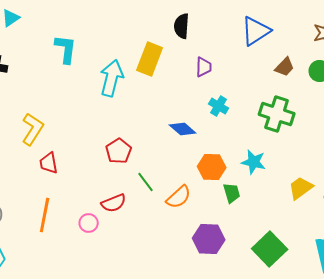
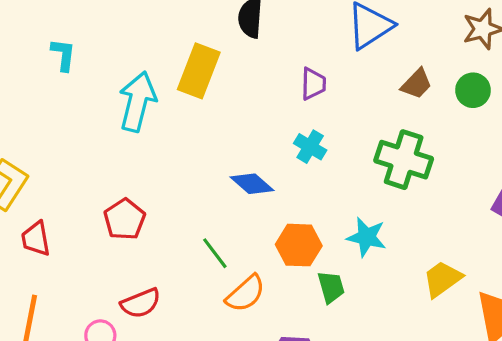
cyan L-shape: (66, 49) -> (63, 55), size x0.7
purple trapezoid: (204, 67) -> (313, 84), moved
red pentagon: (119, 151) -> (125, 219), moved
green line: (146, 182) -> (215, 253), moved

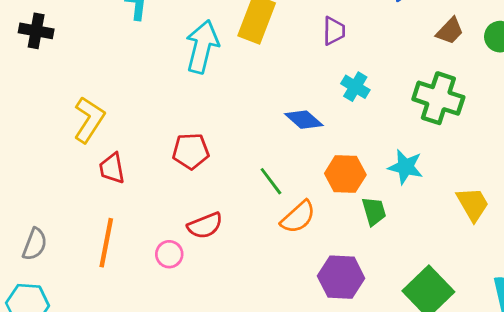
purple trapezoid: (313, 84) -> (334, 31), moved
red pentagon: (125, 219) -> (191, 151), turned 30
yellow trapezoid: (442, 279) -> (473, 204), turned 96

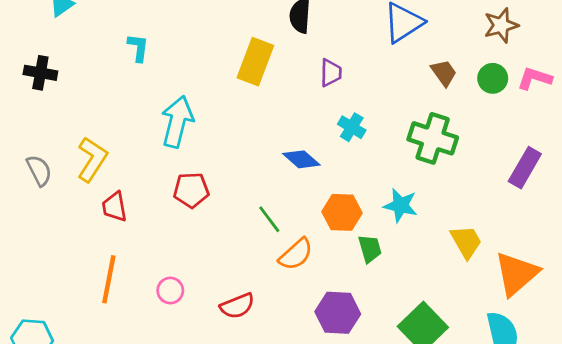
brown trapezoid: (450, 31) -> (444, 73), turned -80
cyan arrow: (202, 47) -> (177, 122), moved
red semicircle: (205, 226) -> (237, 306), moved
gray semicircle: (35, 244) -> (39, 170), moved, turned -48

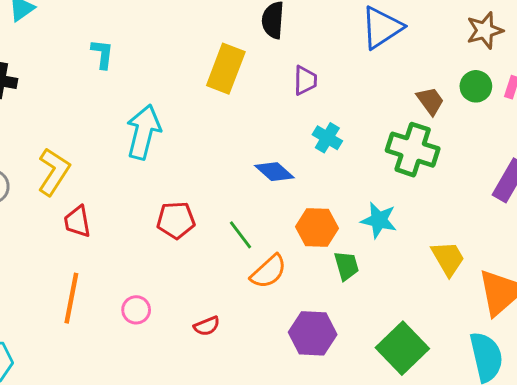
brown trapezoid: (444, 73) -> (430, 101), moved
red pentagon: (191, 190) -> (176, 220), moved
red semicircle: (237, 306) -> (207, 326), size x0.7

